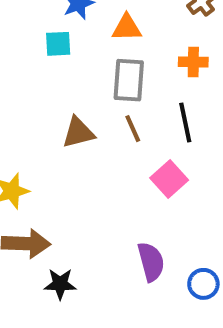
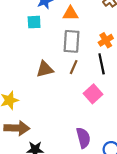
orange cross: (193, 62) -> (106, 40), moved, turned -32
brown line: (133, 129) -> (74, 67), turned 48

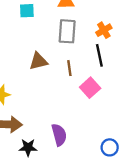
brown line: (74, 67) -> (69, 68), moved, turned -32
purple semicircle: (83, 138) -> (59, 135), moved

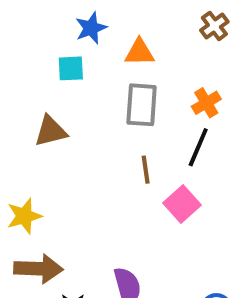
black line: (99, 55) -> (198, 147), turned 35
brown triangle: (38, 61) -> (51, 131), moved

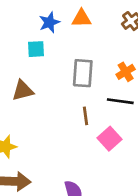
orange triangle: (140, 52) -> (81, 18), moved
black line: (198, 147) -> (120, 101), turned 75

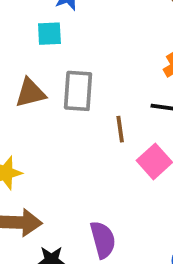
gray rectangle: (83, 73) -> (78, 91), moved

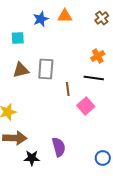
cyan square: (49, 34) -> (18, 38), moved

